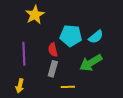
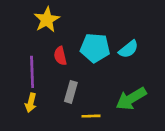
red semicircle: (53, 50) -> (60, 56), moved
green arrow: (91, 63) -> (131, 99), moved
yellow arrow: (20, 86) -> (31, 103), moved

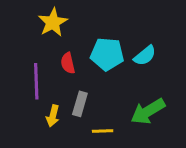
yellow arrow: (31, 103) -> (53, 116), moved

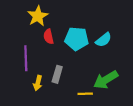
red semicircle: (68, 63) -> (49, 37), moved
yellow line: (103, 131) -> (85, 94), moved

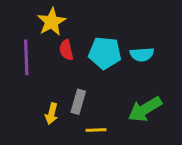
cyan semicircle: (104, 40) -> (142, 54), turned 35
purple line: (26, 58) -> (26, 57), moved
yellow line: (85, 94) -> (96, 130), moved

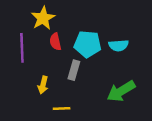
gray rectangle: (78, 102) -> (74, 70), moved
yellow arrow: (52, 114) -> (43, 85), moved
yellow line: (96, 130) -> (62, 108), moved

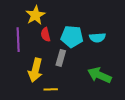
yellow arrow: (43, 85) -> (35, 70), size x1.6
green arrow: (121, 91) -> (99, 75), turned 55

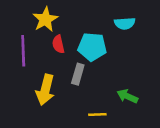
cyan semicircle: (97, 38) -> (125, 23), moved
green arrow: (99, 75) -> (127, 96), size x0.7
yellow line: (51, 89) -> (97, 114), moved

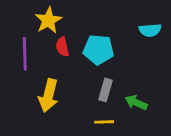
cyan semicircle: (125, 23) -> (150, 30), moved
gray rectangle: (78, 74) -> (105, 90), moved

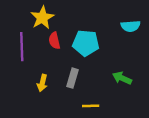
gray rectangle: (105, 90) -> (73, 78), moved
yellow arrow: (48, 96) -> (42, 83), size x0.6
green arrow: (136, 102) -> (122, 78), moved

